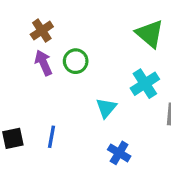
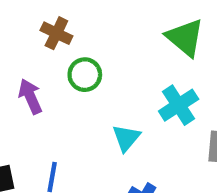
brown cross: (42, 31) -> (56, 33), moved, turned -30
purple arrow: (43, 63) -> (30, 96), moved

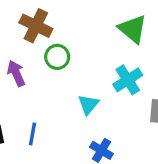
brown cross: (56, 33) -> (36, 26), size x1.4

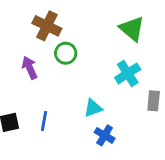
cyan triangle: (88, 104) -> (93, 108), moved, turned 30

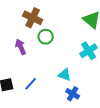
cyan triangle: (93, 108) -> (65, 75), turned 40
blue line: (44, 121) -> (31, 84), turned 32

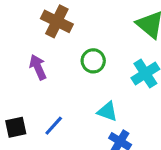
green circle: (46, 37) -> (93, 61), moved

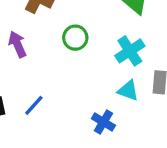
cyan triangle: (107, 111) -> (128, 91), moved

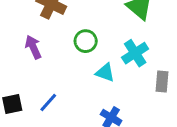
cyan triangle: (128, 91) -> (105, 73), moved

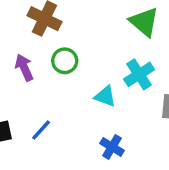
green circle: (86, 41) -> (65, 61), moved

